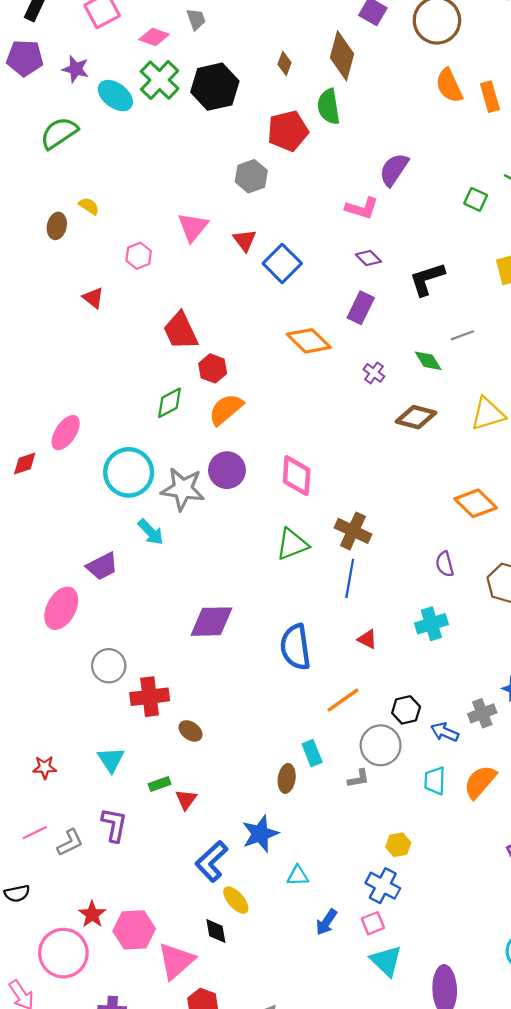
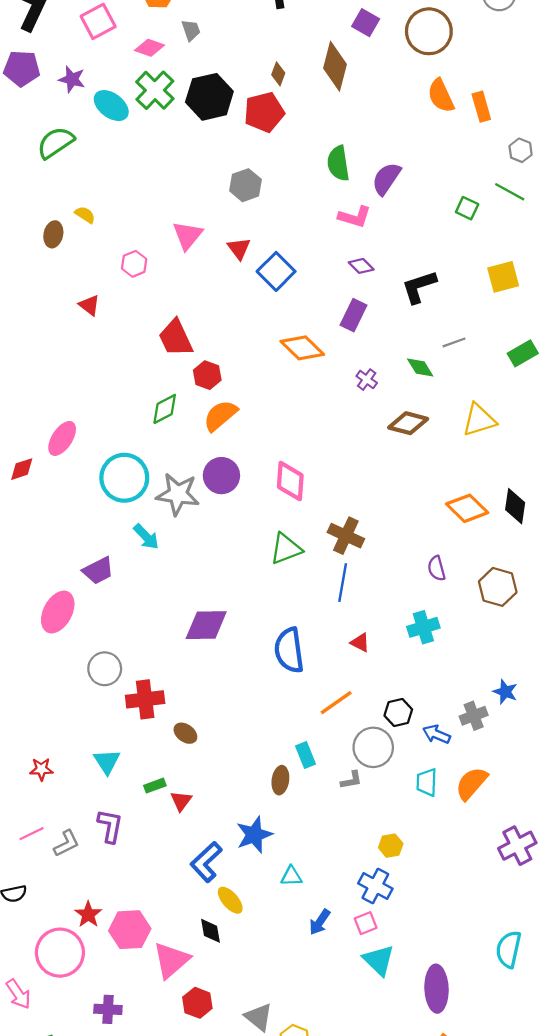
green semicircle: (329, 107) -> (338, 163), moved
red pentagon: (288, 131) -> (264, 112), moved

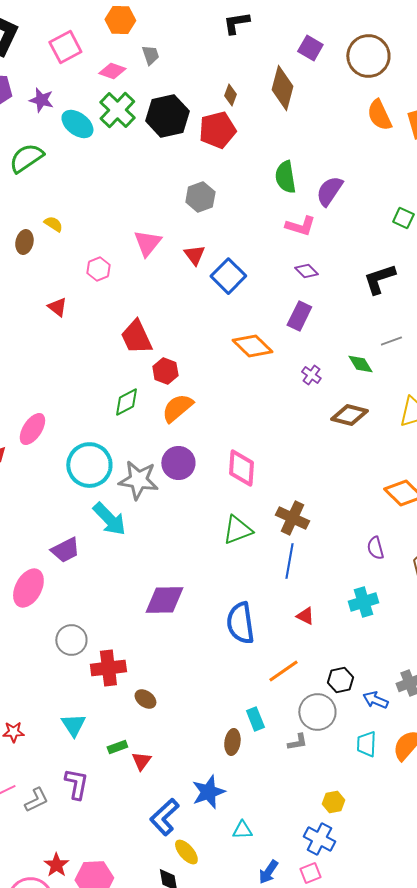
black L-shape: (419, 287) -> (379, 279), moved
cyan arrow: (146, 537) -> (109, 519), size x1.4

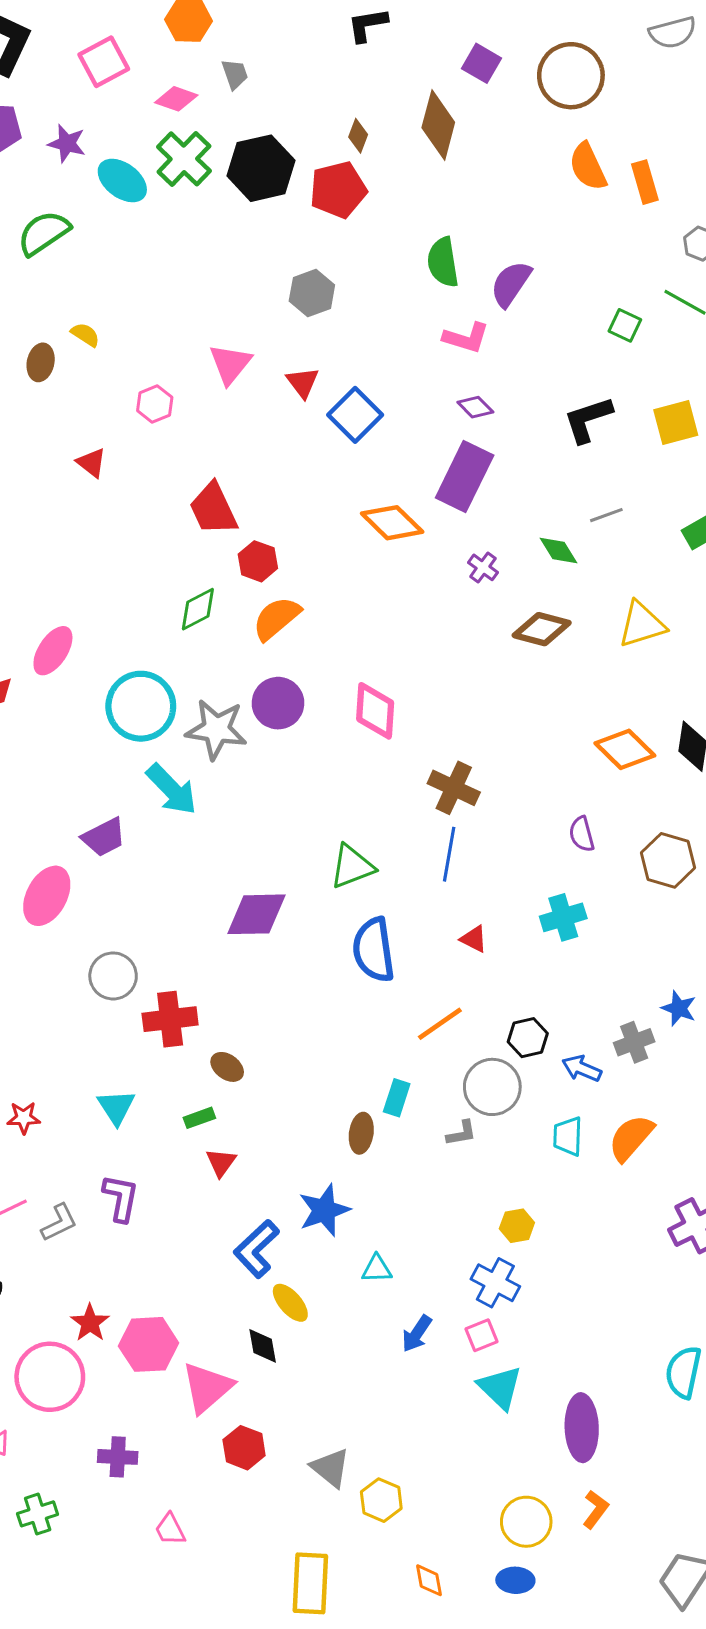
purple rectangle: (299, 316) -> (465, 476), size x1.5
green triangle: (237, 530) -> (352, 867), moved
cyan rectangle: (255, 719) -> (397, 1098), turned 40
green rectangle: (117, 747) -> (199, 1118), moved

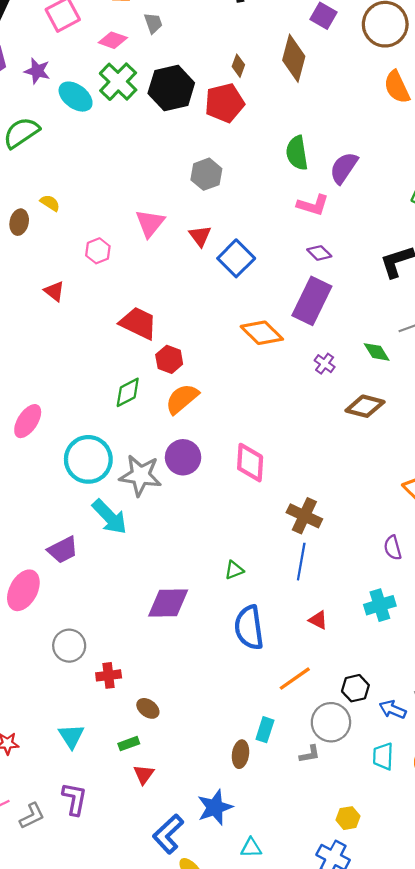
red trapezoid: (213, 509) -> (138, 323), turned 141
green triangle: (352, 867) -> (234, 570), size x0.6
red cross: (170, 1019) -> (109, 675), size x0.7

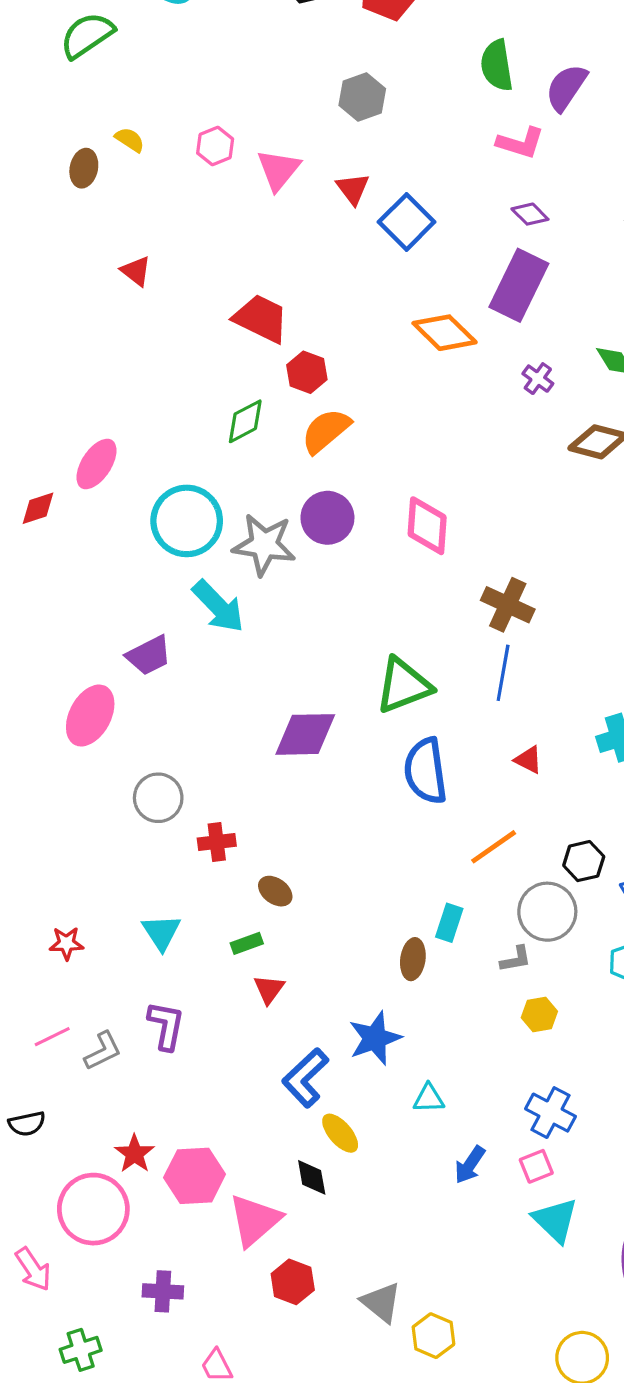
pink hexagon: (98, 251) -> (215, 146), moved
green triangle: (234, 570) -> (403, 685), size x2.0
yellow hexagon: (348, 818) -> (539, 1014), moved

